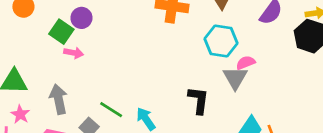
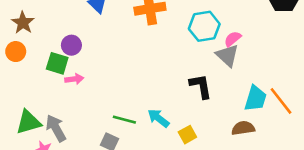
gray arrow: (59, 99) -> (56, 128), moved

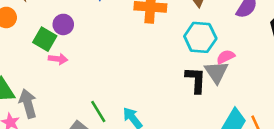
black L-shape: (201, 86) -> (196, 80), moved
green line: (124, 120) -> (98, 111), turned 30

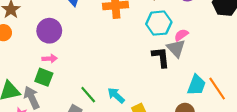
purple circle: (63, 24) -> (49, 31), size x1.5
green square: (45, 39) -> (44, 77), moved

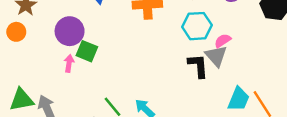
pink arrow: (50, 59) -> (69, 63), turned -80
green square: (44, 77) -> (87, 51), moved

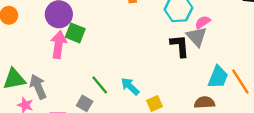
pink arrow: (69, 63) -> (59, 45), size x1.6

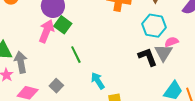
black L-shape: (180, 46) -> (148, 57), turned -30
green line: (100, 85) -> (76, 55), moved

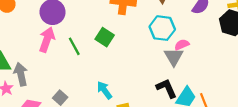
green square: (63, 25) -> (105, 37), moved
green line: (76, 55) -> (74, 46), moved
black L-shape: (148, 57) -> (167, 88), moved

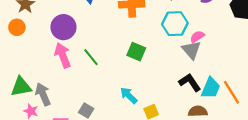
green square: (105, 37) -> (136, 52), moved
pink arrow: (47, 40) -> (63, 55), turned -30

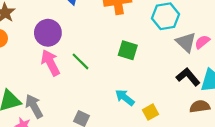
pink semicircle: (197, 37) -> (202, 42), moved

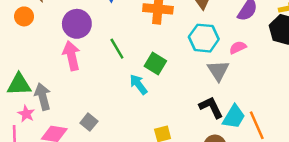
pink semicircle: (202, 42) -> (238, 47), moved
green line: (81, 61) -> (117, 49), moved
cyan arrow: (125, 97) -> (138, 84), moved

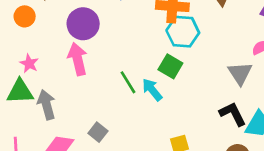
cyan hexagon: (204, 38) -> (183, 32), moved
green line: (117, 49) -> (128, 82), moved
pink star: (26, 114) -> (29, 63), moved

